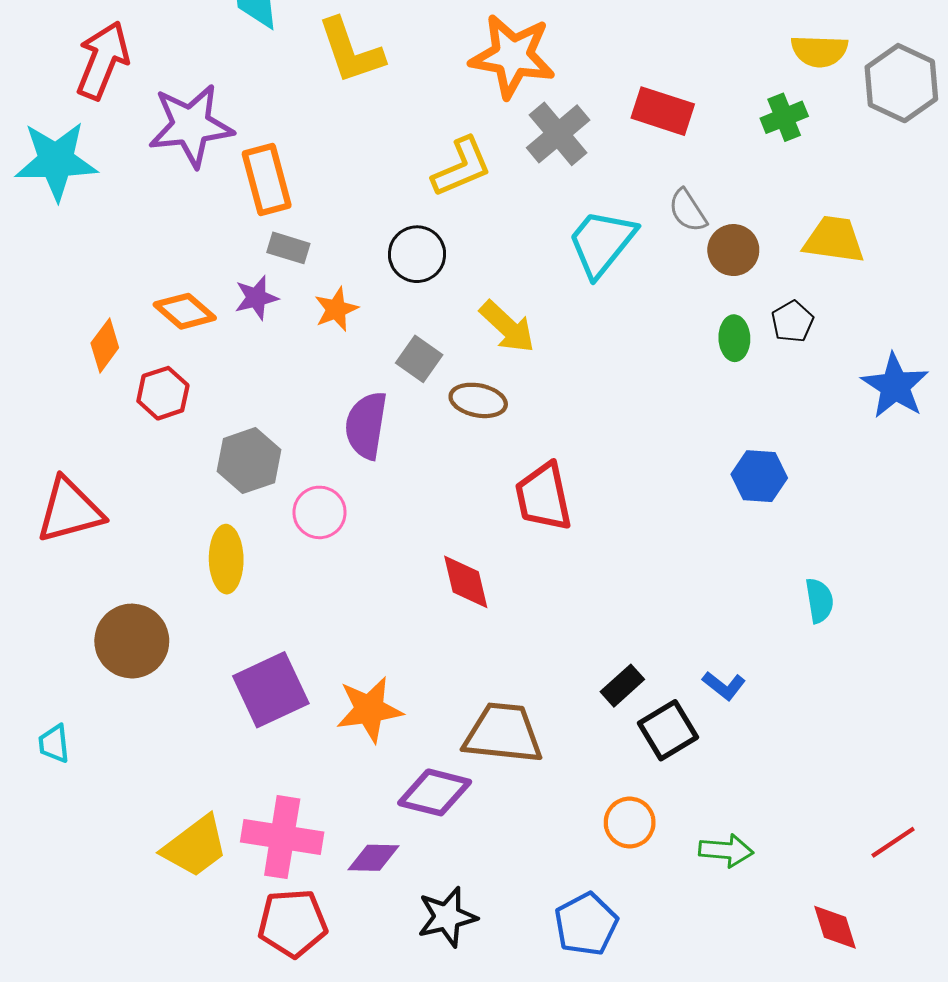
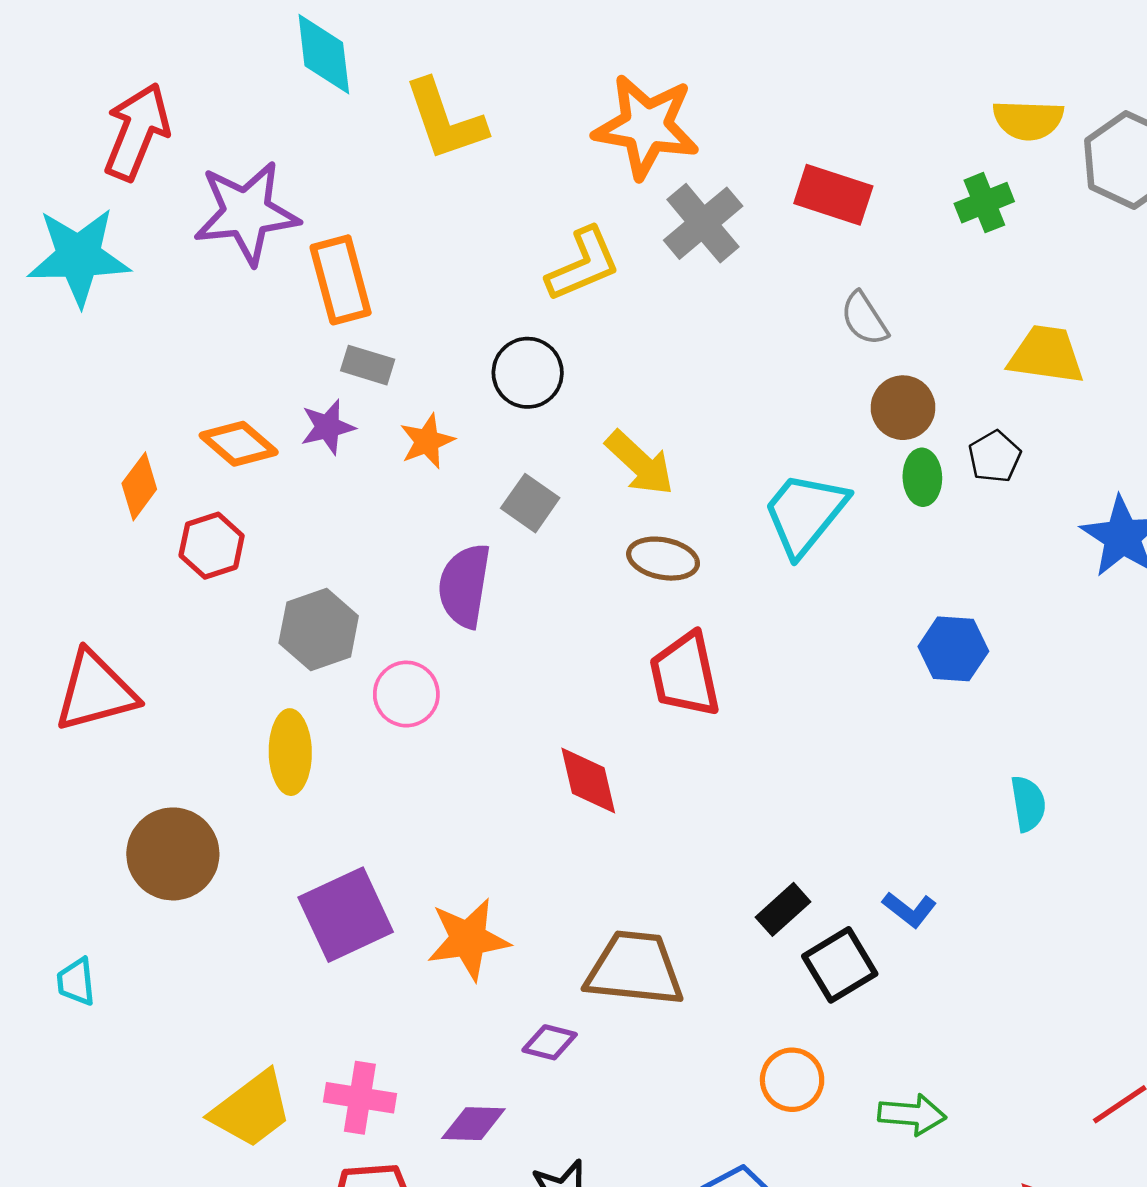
cyan trapezoid: (602, 243) -> (805, 513), moved
brown circle: (733, 250) -> (903, 408), moved
brown ellipse: (478, 400) -> (663, 559), moved
purple diamond: (435, 792) -> (550, 1042), size x0.6
pink cross: (282, 837) -> (360, 1098), size x0.7

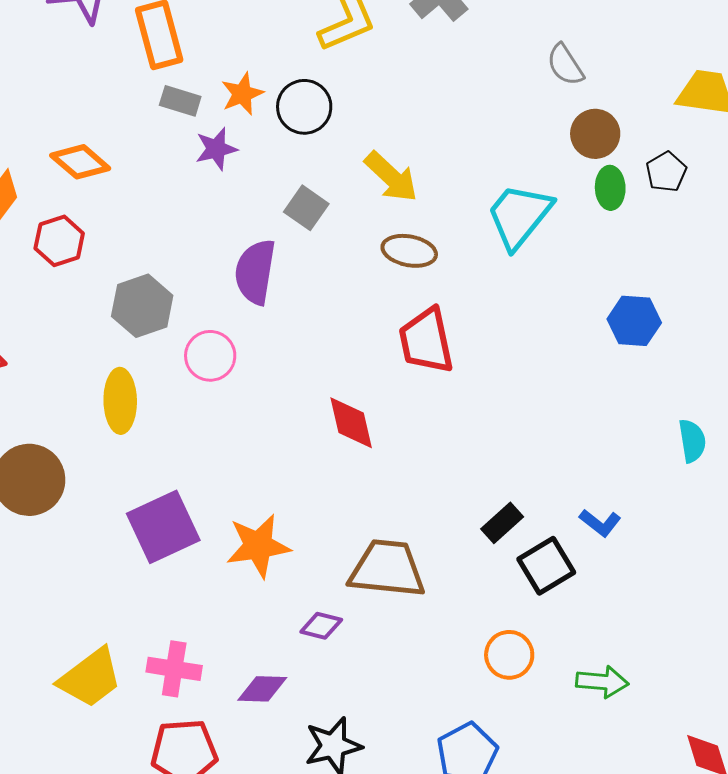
purple star: (328, 427) -> (216, 149), moved
orange star: (427, 441) -> (242, 94), moved

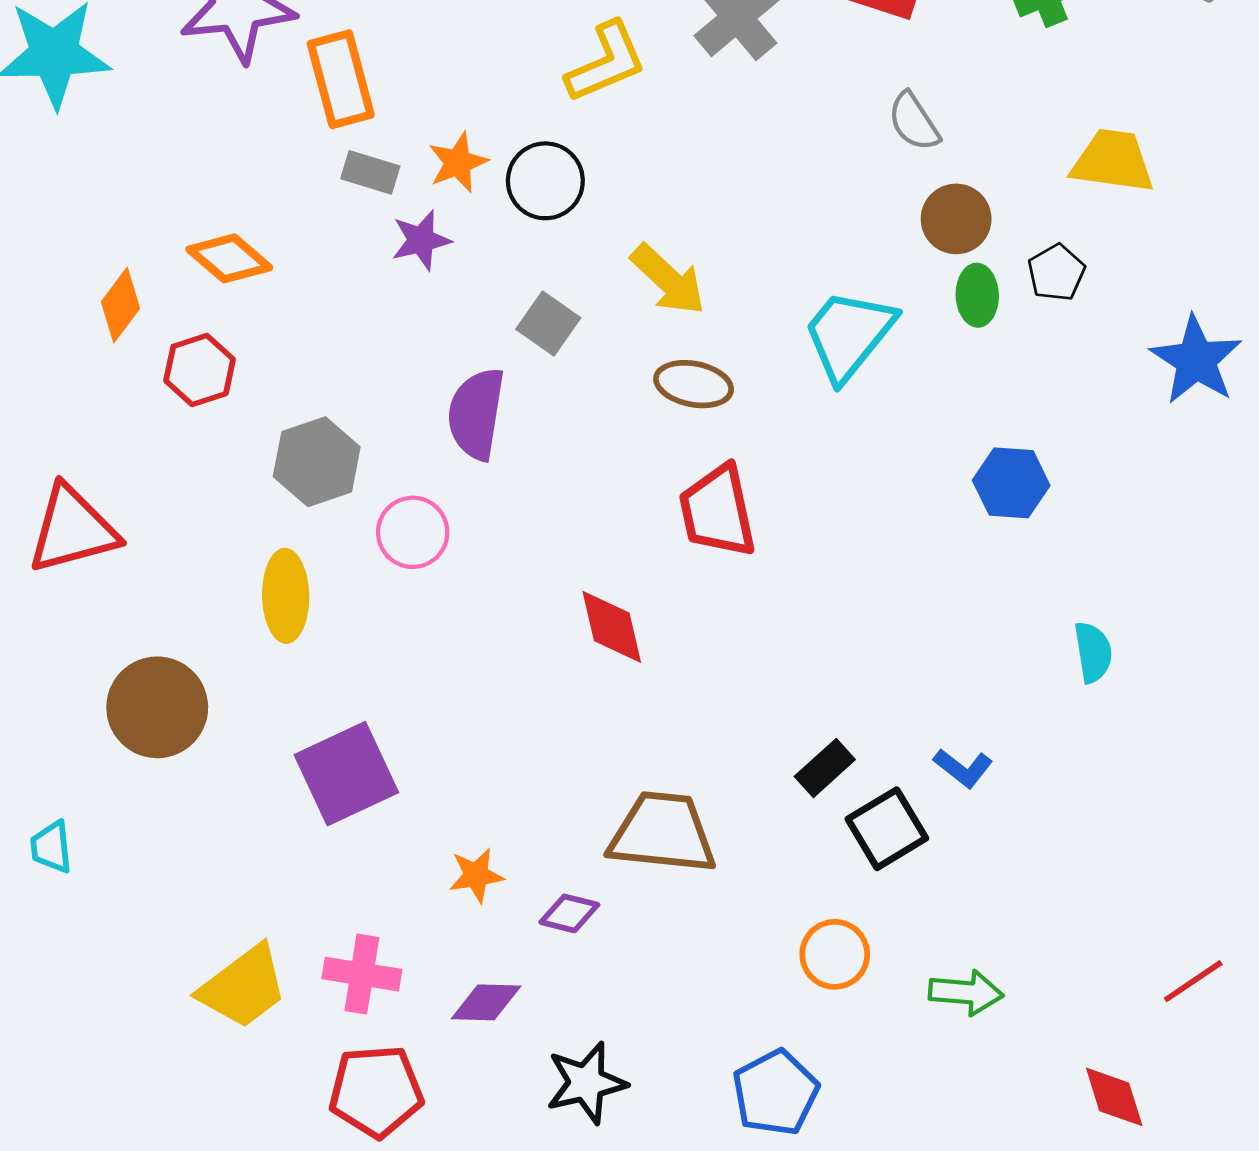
orange star: (258, 546) -> (476, 875), moved, size x0.6

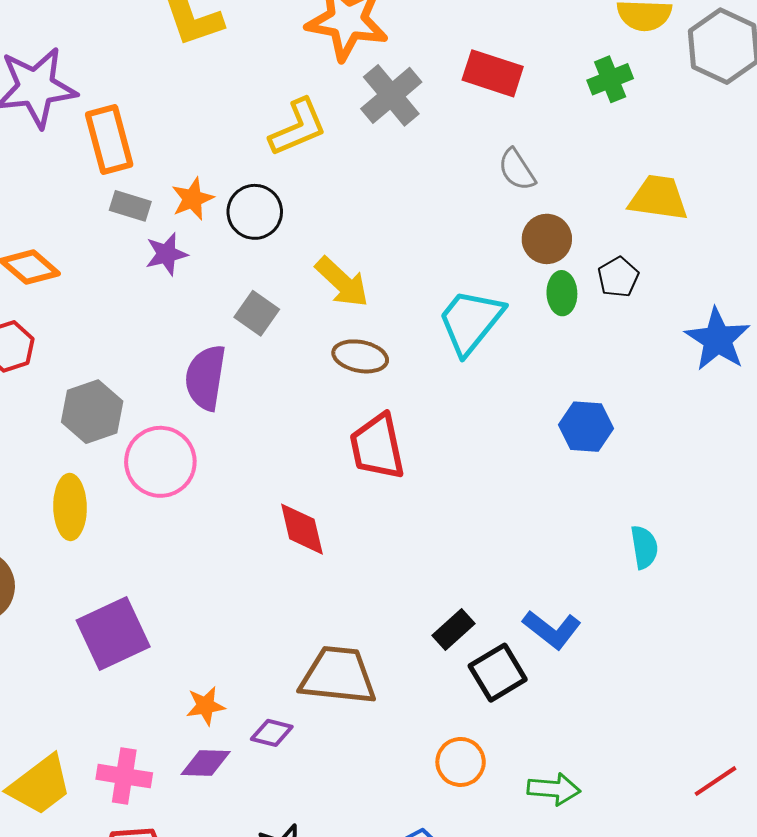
pink circle: (413, 532) -> (160, 462), size x1.4
blue L-shape: (963, 768) -> (552, 629), size x1.4
purple diamond: (486, 1002) -> (206, 763), moved

